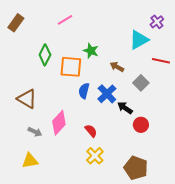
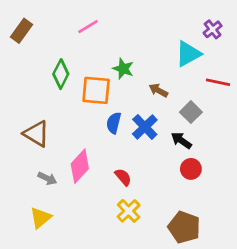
black arrow: (125, 108) -> (181, 140), moved
yellow triangle: (30, 161) -> (40, 218), turned -30

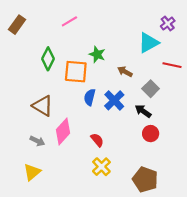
brown triangle: (36, 134) -> (43, 106), moved

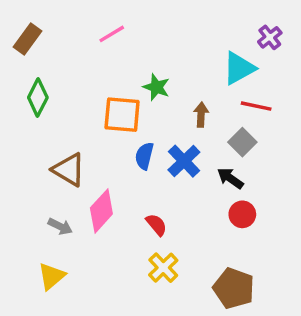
green diamond: (48, 59) -> (38, 97), moved
red line: (172, 65) -> (256, 106), moved
brown arrow: (125, 72) -> (201, 115), turned 64

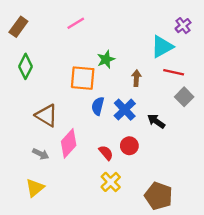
green star: (156, 87) -> (106, 59), turned 30
gray square: (242, 142) -> (184, 97), moved
red circle: (242, 214) -> (129, 146), moved

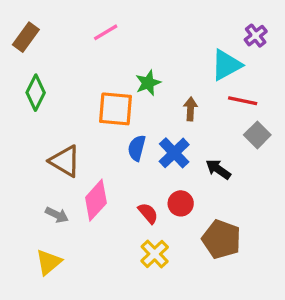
brown pentagon: (159, 196) -> (221, 239), moved

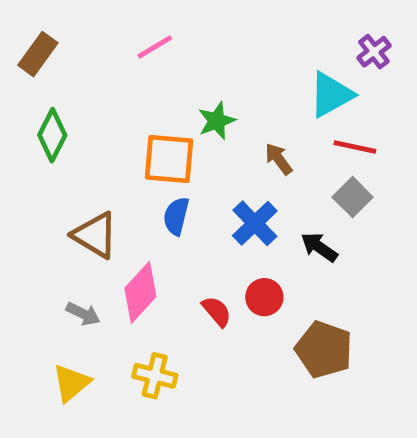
brown arrow: (190, 109) -> (279, 159), turned -40
gray square: (257, 135) -> (353, 197), moved
blue semicircle: (137, 148) -> (176, 216), moved
yellow cross: (155, 254) -> (155, 376), moved, turned -32

